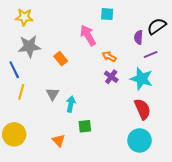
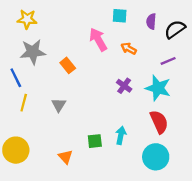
purple semicircle: (138, 37) -> (151, 21), moved
orange arrow: (109, 57) -> (129, 49), moved
cyan arrow: (71, 104) -> (121, 135), moved

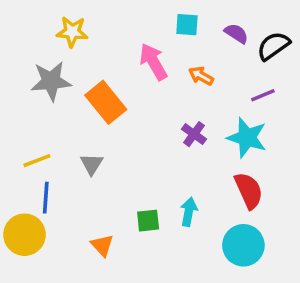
yellow star: (27, 19) -> (72, 32), moved
purple semicircle: (151, 21) -> (236, 33), turned 119
orange rectangle: (68, 65) -> (106, 102), size x1.6
blue line: (16, 78) -> (46, 198), moved, turned 30
yellow line: (24, 103) -> (37, 161), turned 54

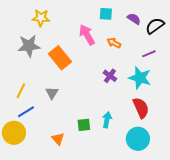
yellow line: (37, 161) -> (21, 91), turned -42
blue line: (46, 198) -> (26, 112), turned 54

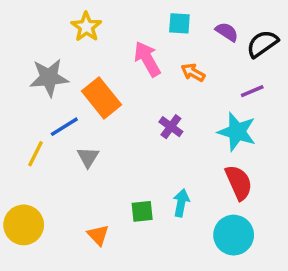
yellow star: (41, 18) -> (86, 27), moved, turned 30
purple cross: (110, 76) -> (171, 127), moved
blue line: (26, 112) -> (64, 127), moved

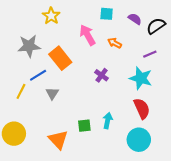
orange triangle: (98, 235) -> (58, 140), size x1.5

